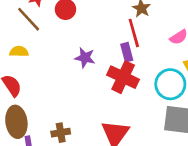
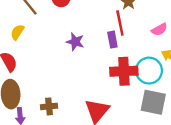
yellow semicircle: (19, 52) -> (17, 32), turned -63
red cross: (123, 77) -> (124, 71), moved, turned -32

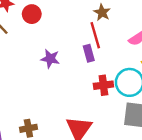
red cross: (124, 71) -> (103, 85), size x0.7

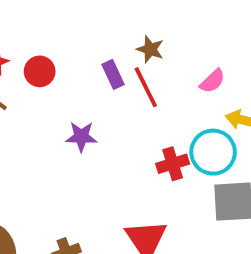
purple rectangle: (89, 53) -> (113, 74), moved

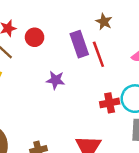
brown star: (150, 49) -> (104, 22), moved
purple rectangle: (113, 74) -> (79, 44), size x1.5

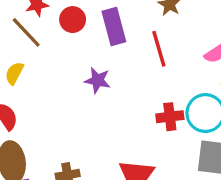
purple rectangle: (79, 44) -> (114, 26), moved

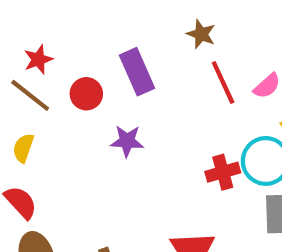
red circle: (73, 20) -> (86, 94), moved
red line: (159, 49) -> (223, 83), moved

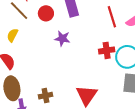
red cross: (223, 172) -> (107, 50), moved

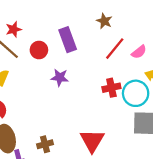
red line: (112, 17) -> (115, 49), turned 60

